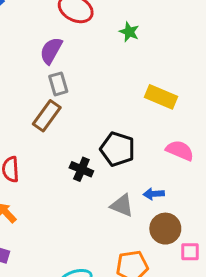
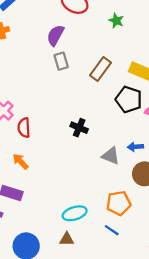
brown rectangle: (47, 116) -> (101, 69), moved
black pentagon: (118, 149) -> (129, 99), moved

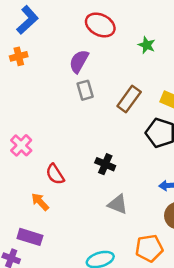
red semicircle: (24, 128) -> (55, 174), moved, turned -30
gray triangle: (111, 156) -> (118, 204), moved

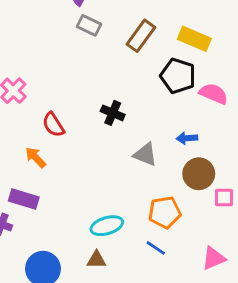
gray rectangle: (85, 90) -> (89, 25), turned -48
gray triangle: (118, 204) -> (145, 154), moved

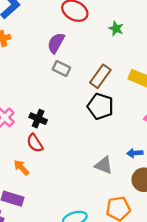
black pentagon: (178, 76) -> (100, 106), moved
black cross: (113, 113) -> (38, 119), moved

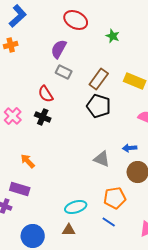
red semicircle: (35, 143) -> (46, 94), moved

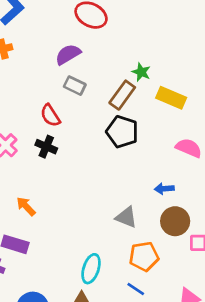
green star: (113, 36) -> (141, 72), moved
purple semicircle: (59, 49) -> (68, 54), turned 30
gray triangle: (102, 159) -> (126, 217), moved
cyan ellipse: (76, 207) -> (91, 269), turned -55

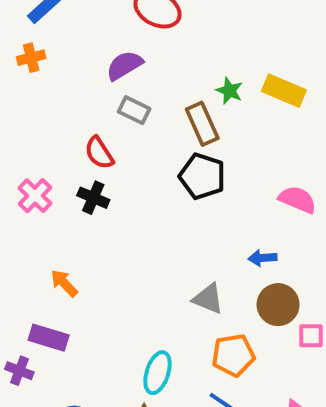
brown rectangle: (122, 95) -> (202, 124), turned -60
yellow rectangle: (171, 98) -> (284, 91), moved

